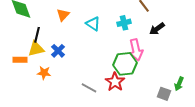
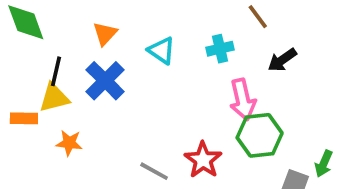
blue cross: (58, 51) -> (105, 81), moved, size x1.5
green hexagon: (125, 64) -> (260, 135), moved

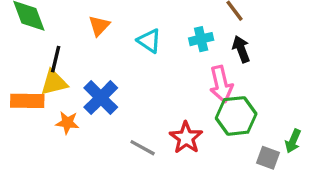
black arrow: (282, 60) -> (241, 49), moved, turned 104
blue cross: (105, 81) -> (101, 98), moved
orange rectangle: (24, 118) -> (27, 101), size x1.4

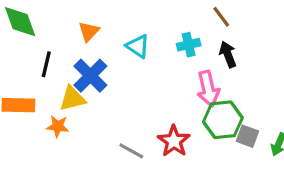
yellow triangle: (54, 83) -> (72, 99), moved
blue cross: (101, 98) -> (90, 76), moved
gray square: (268, 158) -> (247, 136), moved

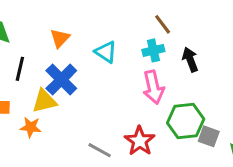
brown line: (221, 17) -> (163, 24), moved
pink arrow: (208, 89) -> (153, 87), moved

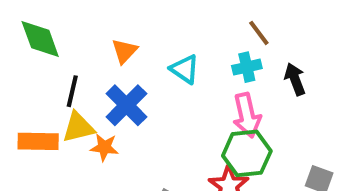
yellow triangle: (44, 101) -> (78, 127), moved
green hexagon: (186, 121) -> (247, 153), moved
orange star: (31, 127) -> (104, 147), moved

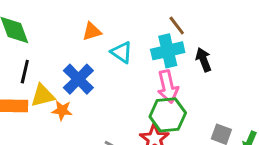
orange triangle: (124, 51) -> (92, 31), moved, turned 30
cyan cross: (247, 67) -> (168, 51), size x1.5
black line: (72, 91) -> (25, 72), moved

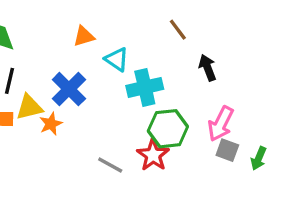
cyan cross: (168, 51) -> (145, 87), moved
pink arrow: (168, 87) -> (221, 124), moved, turned 40
orange star: (62, 110) -> (51, 124), turned -30

